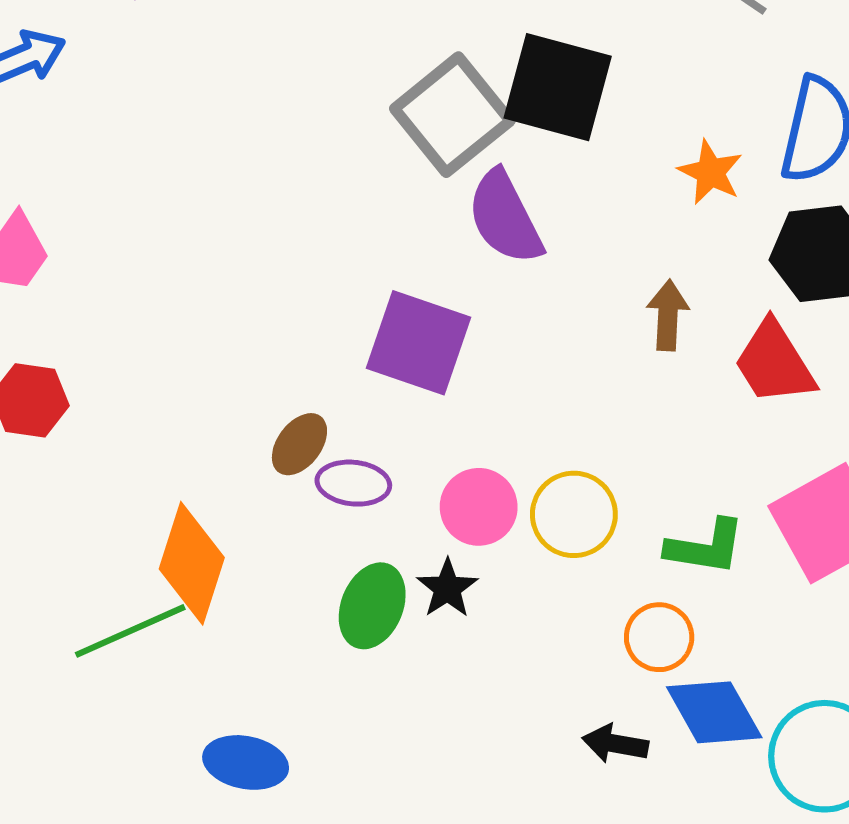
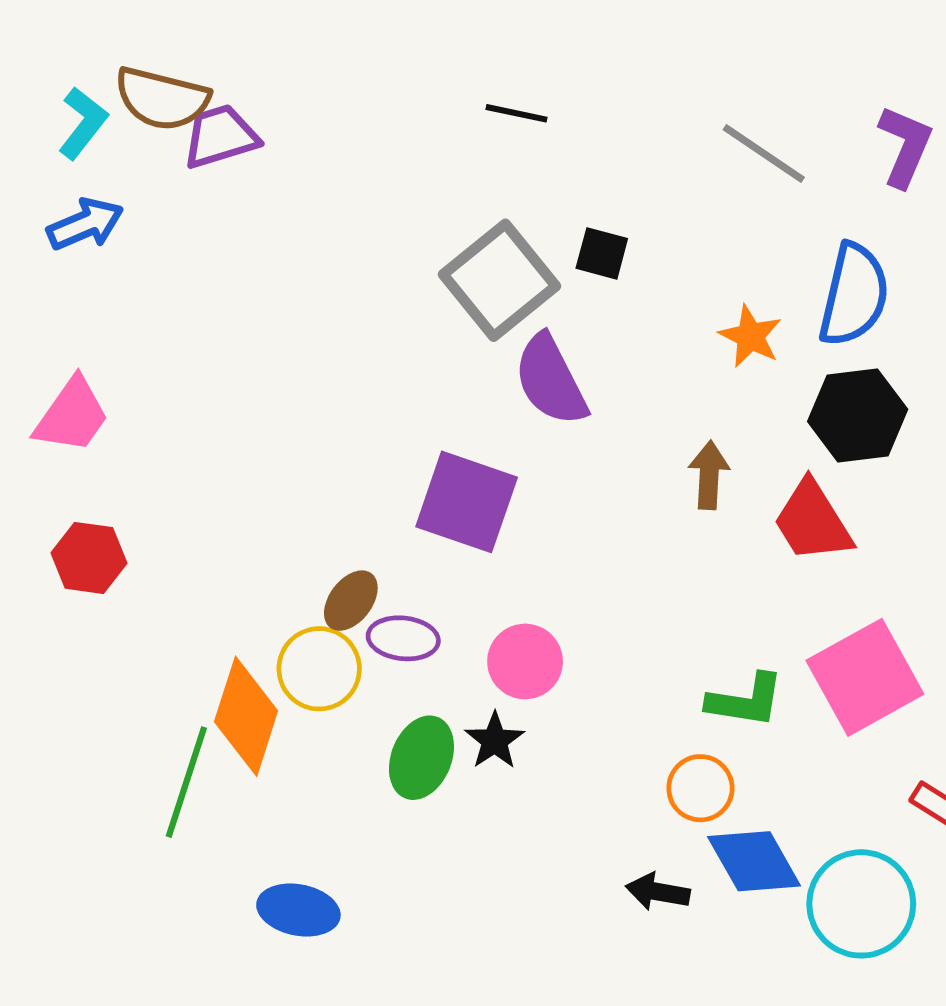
black square: (558, 87) -> (602, 253), size x0.5
yellow circle: (574, 514) -> (319, 669), moved
green line: (130, 631) -> (186, 782), turned -48

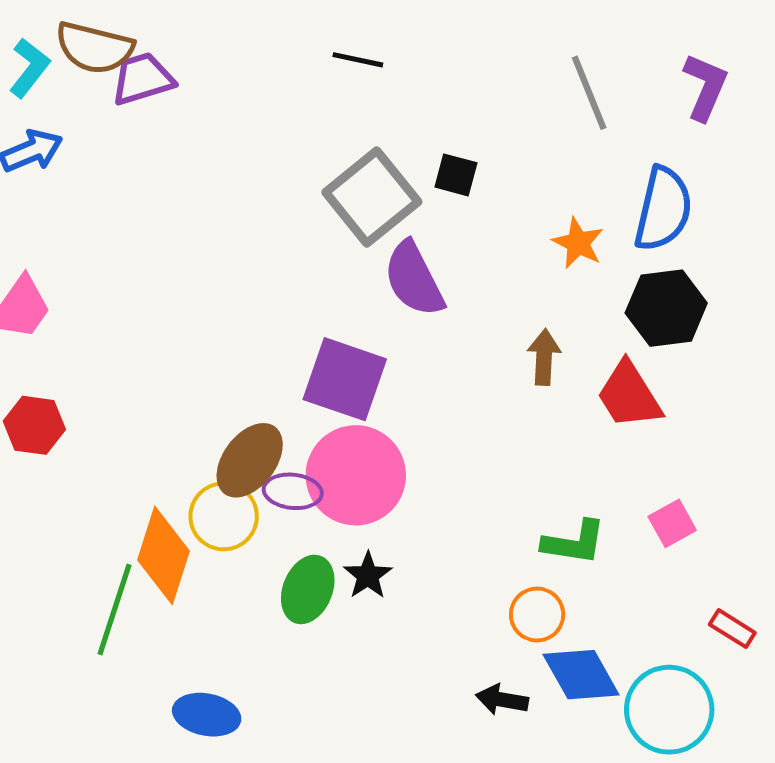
black line: (517, 113) -> (358, 60), moved
gray line: (764, 153) -> (589, 93), turned 34
brown ellipse: (351, 601) -> (250, 460), size x1.5
pink circle: (525, 661) -> (356, 475), moved, size x1.6
pink square: (865, 677) -> (672, 523), size x0.5

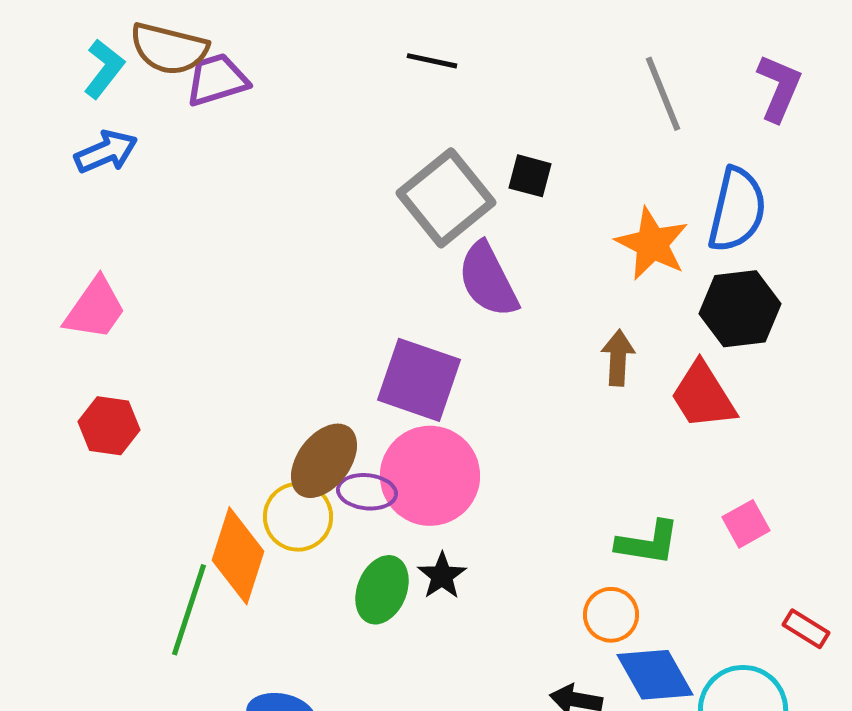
orange star: (578, 243) -> (652, 244), size x1.4

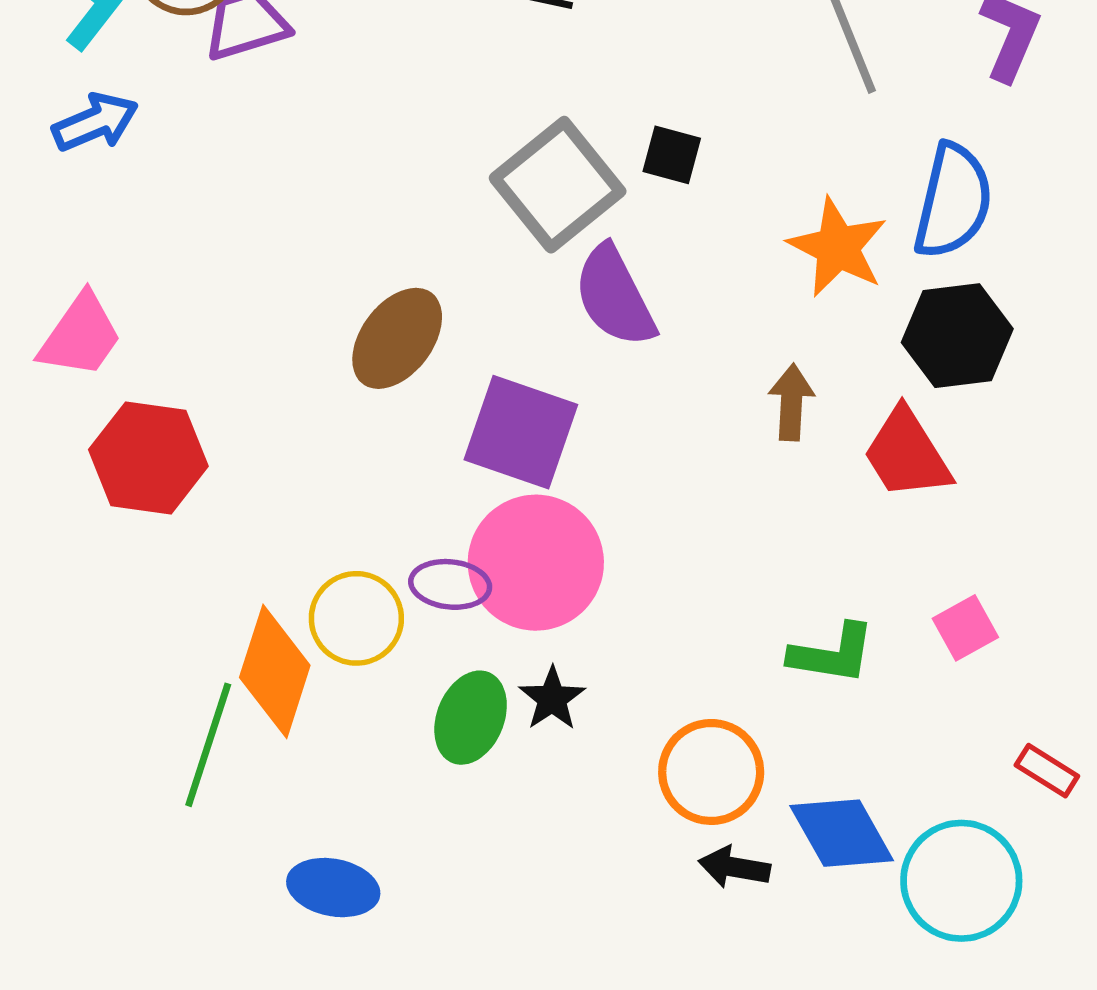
red hexagon: (109, 426) -> (148, 458), moved, size x1.4
brown ellipse: (324, 461) -> (397, 338), moved
orange circle: (611, 615) -> (711, 772), moved, size x1.4

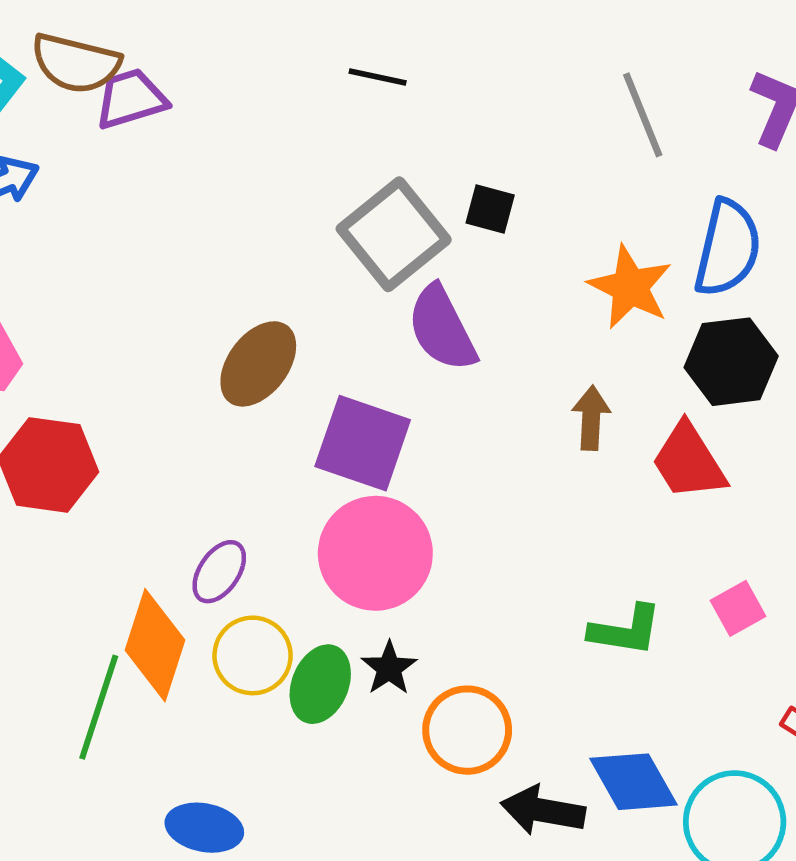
purple ellipse: (450, 584) -> (219, 572), moved, turned -62
yellow circle: (356, 618) -> (253, 655), moved
orange circle: (711, 772) -> (467, 730), moved
black arrow: (734, 867) -> (543, 810), size x1.4

